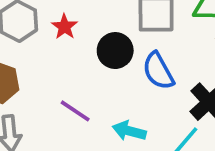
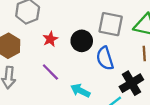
red star: (65, 27) -> (50, 39), moved

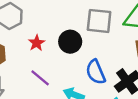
blue semicircle: (105, 58) -> (96, 72), moved

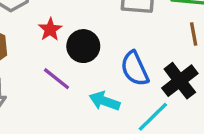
black circle: (70, 42) -> (83, 46), moved

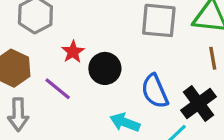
purple line: (57, 79) -> (58, 89), moved

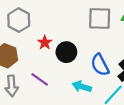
purple line: (58, 89) -> (40, 79), moved

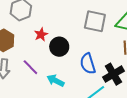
cyan arrow: (82, 87) -> (56, 81), moved

